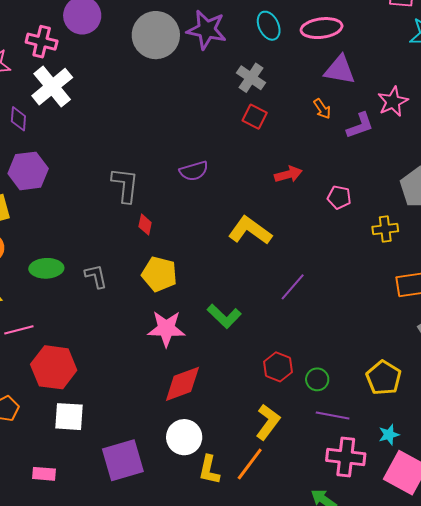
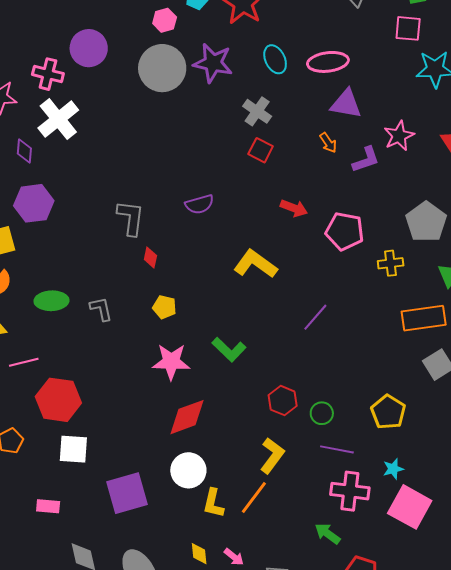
red arrow: (288, 174) -> (294, 208), turned 36
pink pentagon: (339, 197) -> (345, 231), size x1.6
yellow pentagon: (159, 274) -> (164, 307), size x0.7
purple line: (293, 287) -> (315, 317), moved

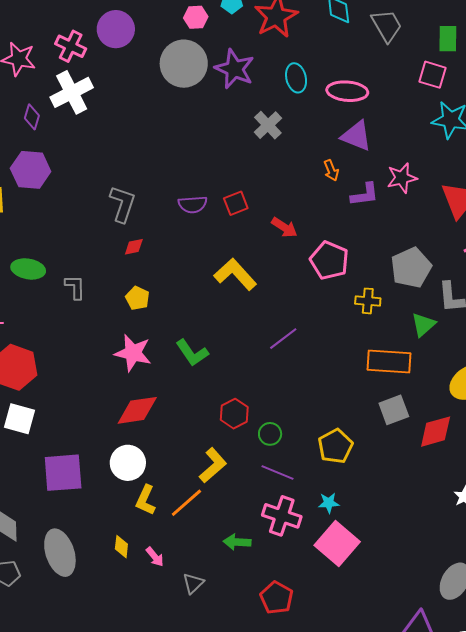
red square: (261, 150) -> (236, 203), moved, turned 30
red diamond: (150, 258) -> (134, 247), turned 55
green arrow: (328, 534) -> (237, 542), moved, turned -44

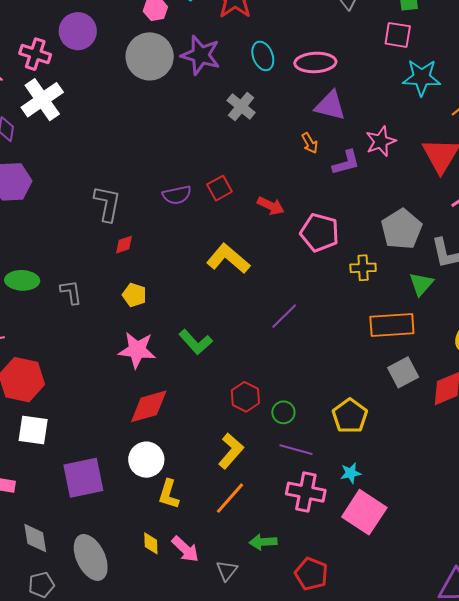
orange line: (186, 503) -> (230, 498), moved
green arrow: (237, 542) -> (263, 542), moved
pink arrow: (155, 557) -> (185, 549), size x1.4

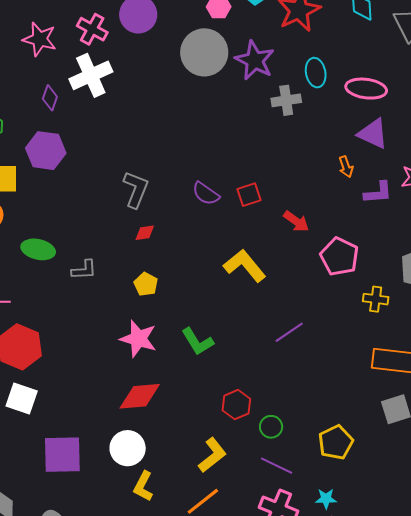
gray cross: (241, 106) -> (286, 100), moved, turned 32
purple semicircle: (177, 195) -> (206, 194), turned 36
gray L-shape: (71, 292) -> (84, 270), turned 84

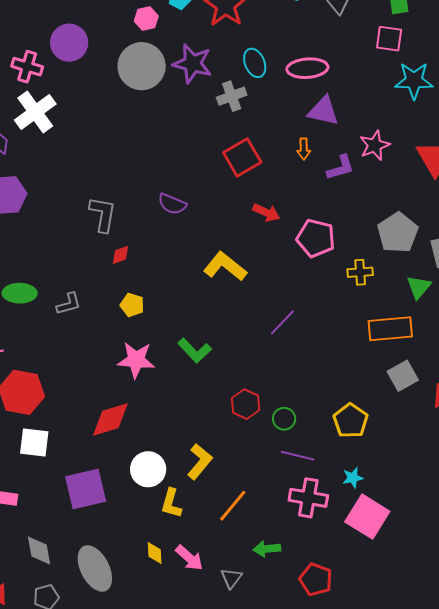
orange arrow: (346, 167) -> (304, 149), turned 30
red square: (249, 195) -> (242, 157), moved, size x1.5
red diamond: (140, 396) -> (110, 419), moved
yellow L-shape: (212, 455) -> (200, 462), moved

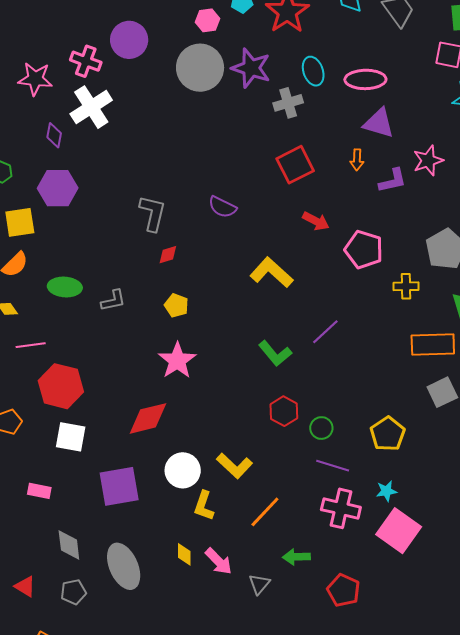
green L-shape: (195, 351) -> (275, 353), moved
pink star: (136, 360) -> (177, 360), turned 30
yellow L-shape: (200, 462) -> (235, 466), turned 90

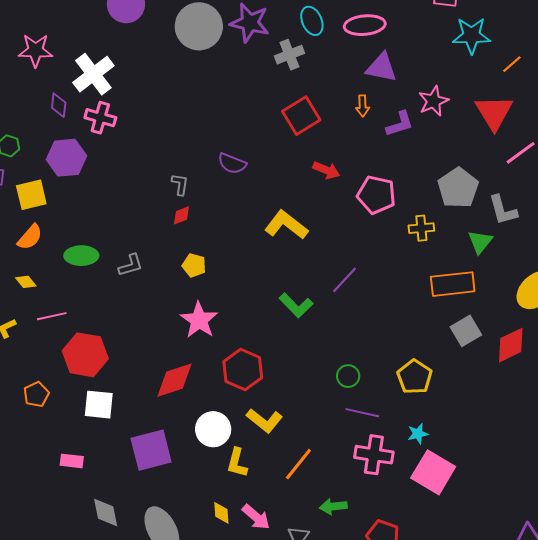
pink cross: (86, 61) -> (100, 118), moved
gray L-shape: (153, 213) -> (180, 184), moved, size x0.6
red hexagon: (284, 411) -> (243, 370), moved, size x1.4

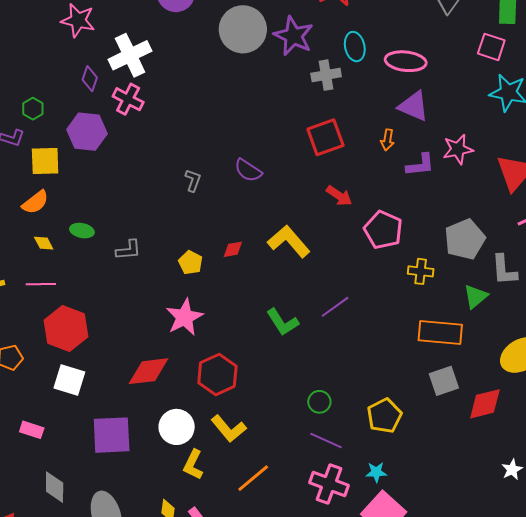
red diamond: (181, 215) -> (233, 249), moved
green ellipse: (81, 256) -> (82, 231), size x0.7
yellow diamond: (26, 282) -> (44, 243), moved

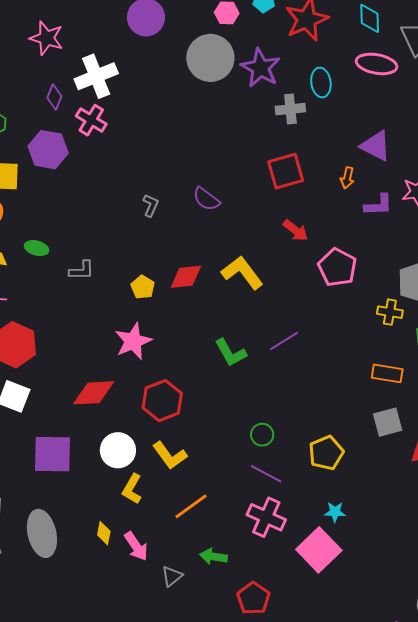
pink ellipse: (406, 61) -> (377, 64), moved
red diamond: (233, 249) -> (186, 277), size x1.6
yellow cross: (421, 271) -> (390, 312), moved
orange rectangle: (440, 332) -> (387, 373), size x0.7
cyan star: (376, 472) -> (335, 512), moved

